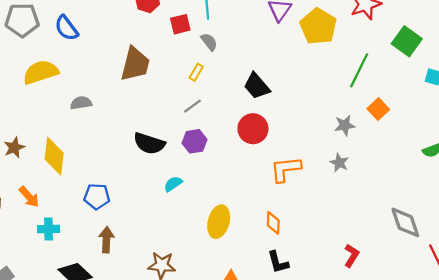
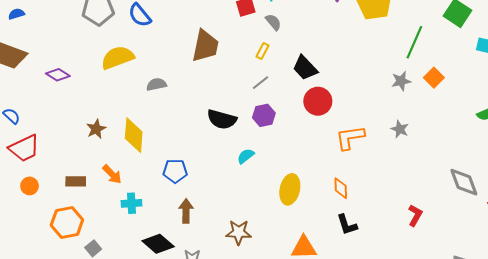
black trapezoid: (257, 86) -> (305, 68), moved
gray star: (345, 125) -> (401, 81), moved

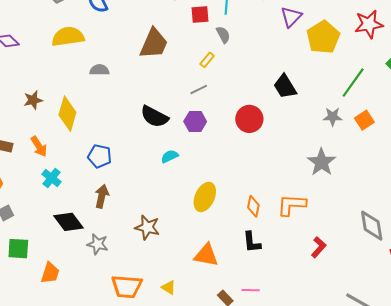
black trapezoid: (305, 68) -> (285, 86), moved
gray star: (400, 129) -> (322, 162), size x1.6
orange L-shape: (350, 138) -> (292, 205), moved
cyan cross: (132, 203) -> (52, 178), turned 30

